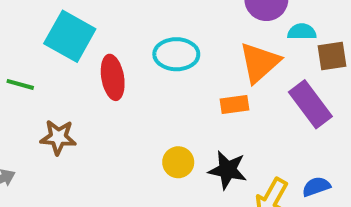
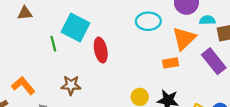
cyan ellipse: (176, 54) -> (148, 21), moved
green line: (20, 84) -> (53, 44), moved, turned 63

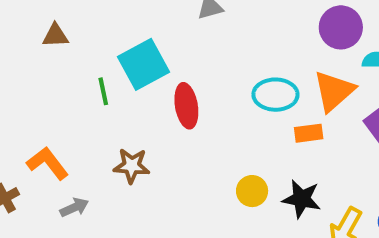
cyan ellipse: (148, 21) -> (275, 95), moved
cyan square: (75, 28) -> (143, 64), turned 32

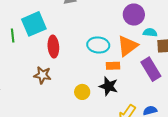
brown star: (132, 166) -> (42, 75), moved
black star: (302, 199) -> (109, 86), moved

